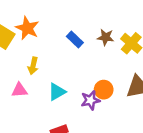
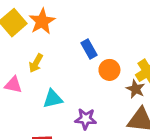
brown star: (106, 37) -> (136, 89), moved
orange circle: (104, 90) -> (109, 70), moved

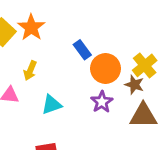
orange circle: (109, 70) -> (105, 69), size x1.4
purple star: (86, 119) -> (102, 102), moved, turned -30

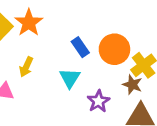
orange circle: (105, 69) -> (114, 49), moved
cyan triangle: (51, 105) -> (70, 78), moved, turned -40

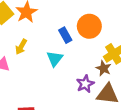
orange circle: (114, 49) -> (89, 26), moved
purple star: (99, 101) -> (85, 84), moved

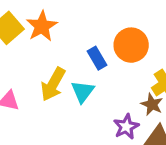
yellow arrow: (21, 47) -> (53, 84), moved, size x1.5

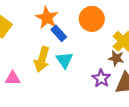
orange star: (42, 26) -> (47, 18), moved
blue rectangle: (97, 58) -> (59, 33), moved

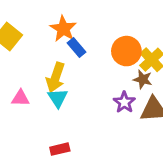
orange circle: (92, 19) -> (126, 51), moved
cyan triangle: (64, 60) -> (58, 98), moved

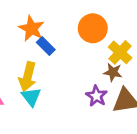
orange circle: (126, 51) -> (93, 28), moved

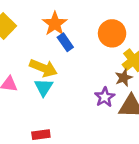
brown star: (113, 72) -> (124, 78), turned 30
yellow arrow: (28, 77) -> (43, 68), turned -92

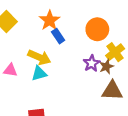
cyan triangle: (44, 87) -> (39, 73), turned 42
purple star: (105, 97) -> (92, 63), moved

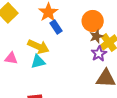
purple star: (92, 63) -> (99, 54), moved
brown star: (106, 67) -> (96, 36), moved

